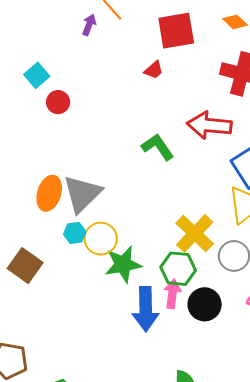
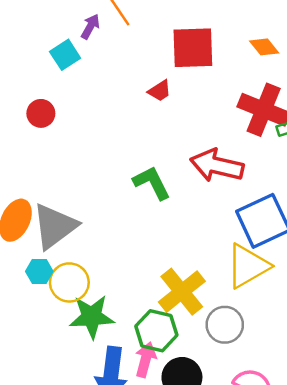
cyan square: (37, 75) -> (65, 55), moved

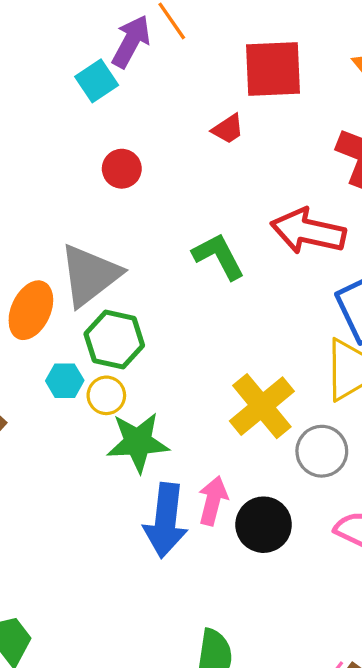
purple arrow: (90, 27) -> (131, 41), size x1.5
red circle: (41, 113) -> (122, 169), moved
gray triangle: (55, 226) -> (90, 275), moved
yellow circle: (69, 282) -> (106, 395), size x0.7
green hexagon: (156, 331) -> (114, 340), moved

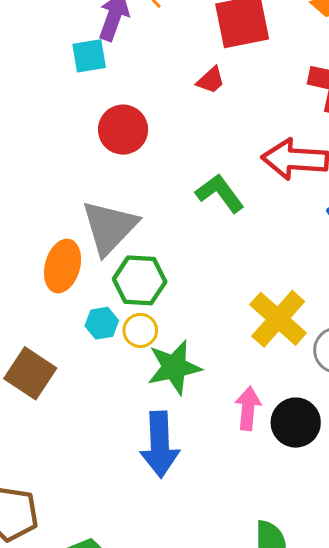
cyan square: (97, 81) -> (89, 56), turned 33
red circle: (122, 169) -> (123, 130), size x1.4
blue arrow: (166, 520) -> (160, 444), moved

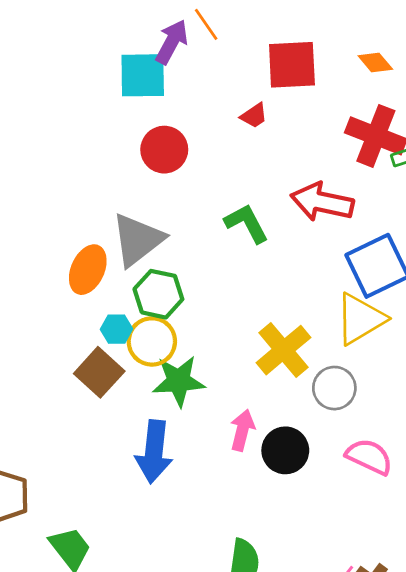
cyan square: (89, 56) -> (143, 75), size x1.5
yellow circle: (140, 330) -> (152, 341), size x1.5
brown square: (30, 373) -> (99, 372), moved

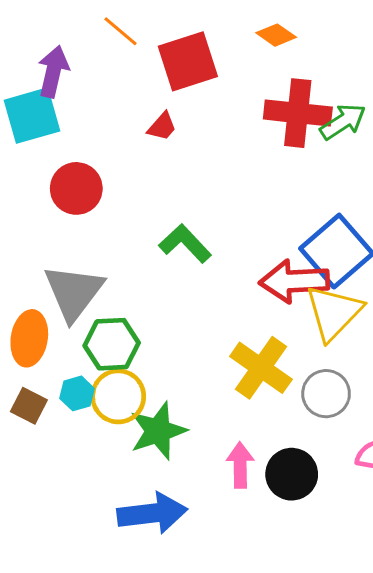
orange line: (206, 24) -> (121, 31), moved
red arrow: (322, 202) -> (294, 281), moved
brown square: (99, 372) -> (29, 406), moved, size x0.7
blue arrow: (154, 452) -> (152, 513), turned -88

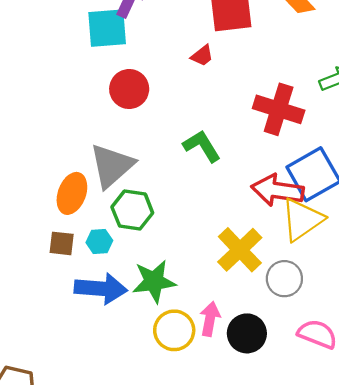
red cross: (298, 113) -> (279, 109), moved
yellow circle: (118, 396) -> (174, 330), moved
brown square: (29, 406) -> (62, 243), turned -32
blue arrow: (152, 513) -> (101, 289), moved

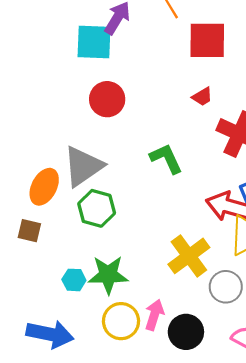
red trapezoid: (202, 56) -> (202, 97), moved
cyan hexagon: (99, 242) -> (74, 280), moved
blue arrow: (101, 289) -> (50, 334), moved

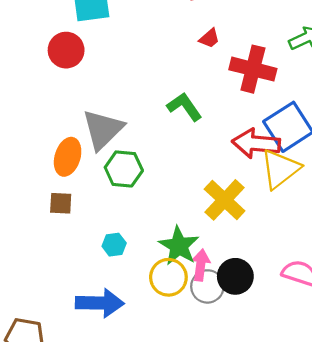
red circle: (107, 99) -> (66, 50), moved
green star: (108, 275) -> (179, 246), moved, turned -30
gray circle: (226, 287) -> (207, 286), moved

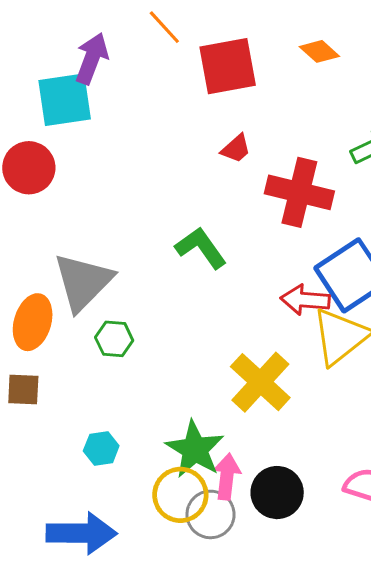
red arrow: (256, 143) -> (305, 300), size x0.7
green hexagon: (124, 169) -> (114, 339), size x0.7
gray circle: (207, 286) -> (211, 514), moved

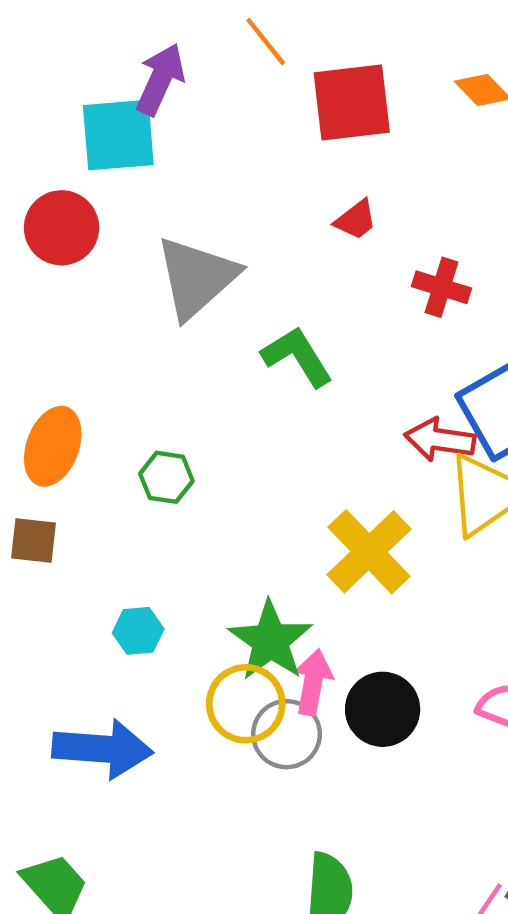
red cross: (299, 192) -> (442, 287), size x0.6
gray triangle: (83, 282) -> (197, 277), moved

